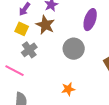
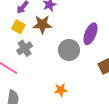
purple ellipse: (90, 20) -> (90, 34), moved
brown star: (45, 25) -> (42, 24), turned -30

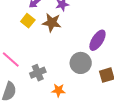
gray cross: (25, 48) -> (38, 73), moved
gray circle: (69, 50) -> (81, 63), moved

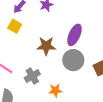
brown star: (52, 23) -> (46, 46), moved
purple ellipse: (97, 40) -> (74, 35), moved

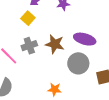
purple ellipse: (74, 35) -> (85, 39), turned 70
gray cross: (32, 76) -> (29, 46), moved

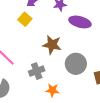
purple ellipse: (85, 39) -> (80, 22), moved
gray cross: (29, 46) -> (37, 71), moved

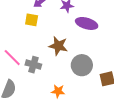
yellow square: (25, 19) -> (32, 20), turned -32
gray cross: (37, 71) -> (33, 65), moved, turned 35

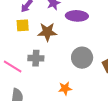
brown star: (58, 46) -> (47, 32), moved
gray cross: (33, 65) -> (36, 58), moved

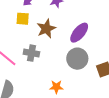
purple ellipse: (77, 16) -> (79, 33), moved, turned -60
brown star: (47, 32) -> (46, 29), turned -30

